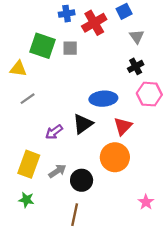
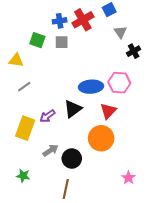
blue cross: (67, 14) -> (60, 21), moved
green square: (42, 46) -> (37, 40), size x0.7
black cross: (136, 66) -> (134, 51), moved
pink hexagon: (149, 94) -> (119, 83), moved
yellow rectangle: (29, 164) -> (25, 128), moved

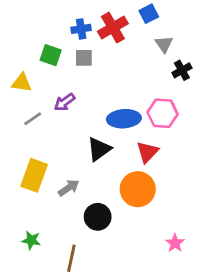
purple arrow: (47, 116) -> (64, 102), moved
gray arrow: (51, 150) -> (69, 188), moved
brown line: (66, 189) -> (71, 258), moved

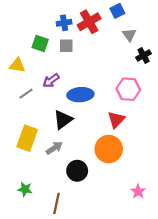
blue ellipse: (124, 119) -> (80, 95), moved
black triangle: (99, 149) -> (63, 120), moved

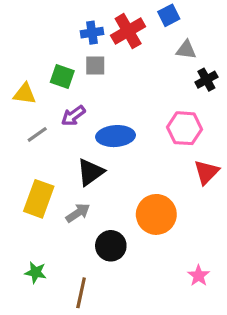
gray triangle: (129, 35) -> (186, 50), turned -48
green square: (40, 44) -> (62, 76), moved
red triangle: (116, 120) -> (206, 172), moved

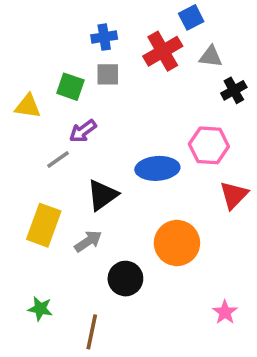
red cross: (128, 31) -> (163, 51), moved
gray line: (37, 134) -> (58, 160), moved
blue ellipse: (116, 136) -> (157, 168), moved

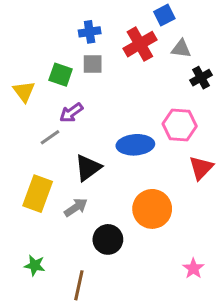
yellow triangle: (28, 106) -> (24, 91), turned 45

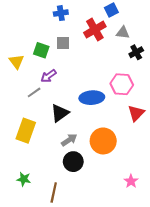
blue cross: (90, 32) -> (61, 13), moved
gray arrow: (76, 207) -> (69, 140), moved

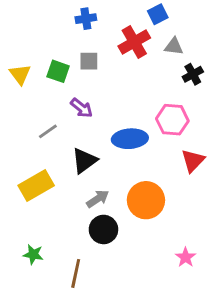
yellow triangle: (17, 62) -> (20, 74), moved
purple arrow: (48, 76) -> (82, 108), moved, turned -105
yellow rectangle: (26, 131) -> (36, 186), turned 40

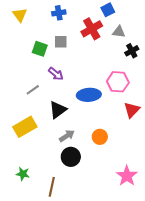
yellow triangle: (20, 74) -> (20, 15), moved
orange circle: (146, 200) -> (100, 137), size x0.6
pink star: (186, 257) -> (127, 176), size x1.5

